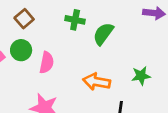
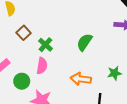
green cross: (75, 20) -> (45, 45), moved, turned 32
green circle: (21, 50) -> (22, 81), moved

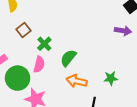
green semicircle: (84, 42) -> (68, 58), moved
green circle: (22, 81) -> (18, 78), size x1.5

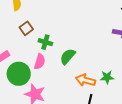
green cross: (44, 44) -> (45, 42), turned -32
orange arrow: (77, 81) -> (85, 80), moved

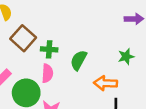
brown square: (26, 28) -> (23, 38), size x1.5
green star: (107, 77) -> (126, 57), moved

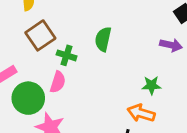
green semicircle: (79, 60) -> (103, 39), moved, turned -30
orange arrow: (105, 83) -> (141, 113), moved

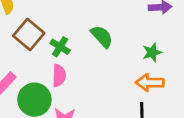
green semicircle: (103, 39) -> (102, 36), moved, turned 140
green cross: (67, 55) -> (60, 47), turned 30

